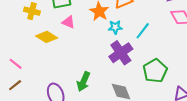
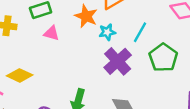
yellow diamond: (47, 37) -> (20, 75), moved
green pentagon: (155, 71) -> (163, 58), moved

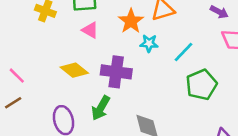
purple cross: (118, 61) -> (116, 72), moved, turned 36
yellow diamond: (20, 75) -> (74, 70), moved

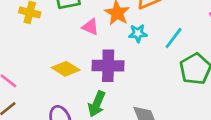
pink triangle: (90, 30) -> (90, 27), moved

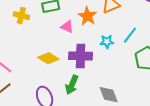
cyan star: (138, 33) -> (107, 42), moved

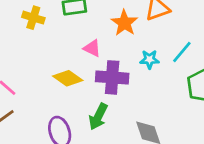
pink triangle: (67, 27) -> (92, 48), moved

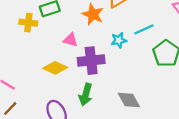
yellow cross: (33, 18) -> (28, 23), moved
cyan line: (182, 52) -> (144, 29), turned 36

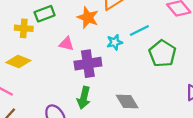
yellow diamond: (55, 68) -> (18, 61), moved

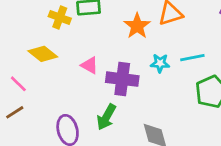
pink triangle: (66, 44) -> (90, 65), moved

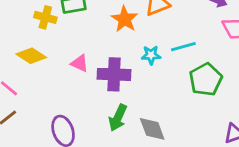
green arrow: (106, 117) -> (118, 118), moved

